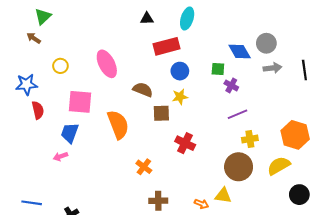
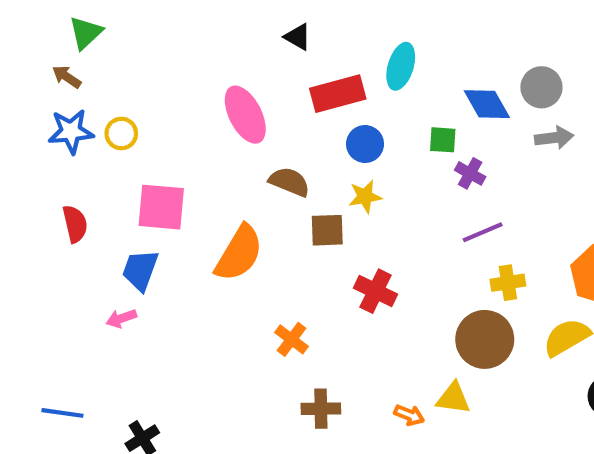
black triangle: (147, 19) -> (298, 37), turned 32
cyan ellipse: (187, 19) -> (401, 66), moved
pink ellipse: (107, 64) -> (245, 115), moved
blue star: (26, 84) -> (71, 131), moved
orange semicircle: (118, 125) -> (239, 253), turned 52

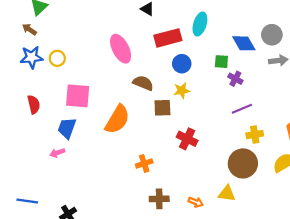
orange cross: (291, 339) -> (144, 163), turned 35
orange arrow: (409, 415) -> (196, 202), moved

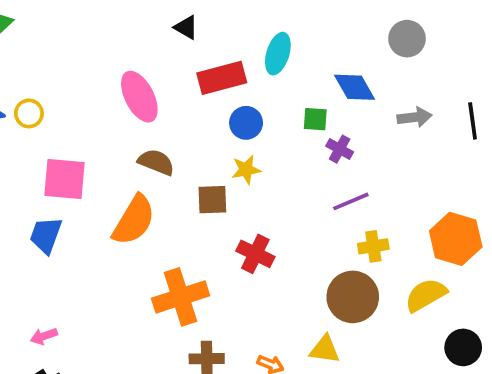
gray circle: (272, 35) -> (407, 39), moved
brown semicircle: (143, 83) -> (156, 162), moved
pink arrow: (57, 153) -> (44, 336), moved
orange cross: (144, 163) -> (181, 297), size x1.8

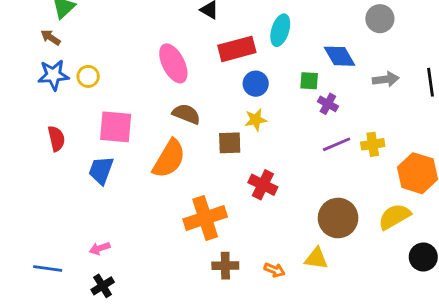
yellow cross: (373, 246) -> (373, 144), moved

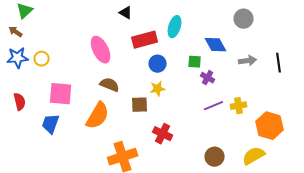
brown circle: (338, 218) -> (215, 157), size x0.7

